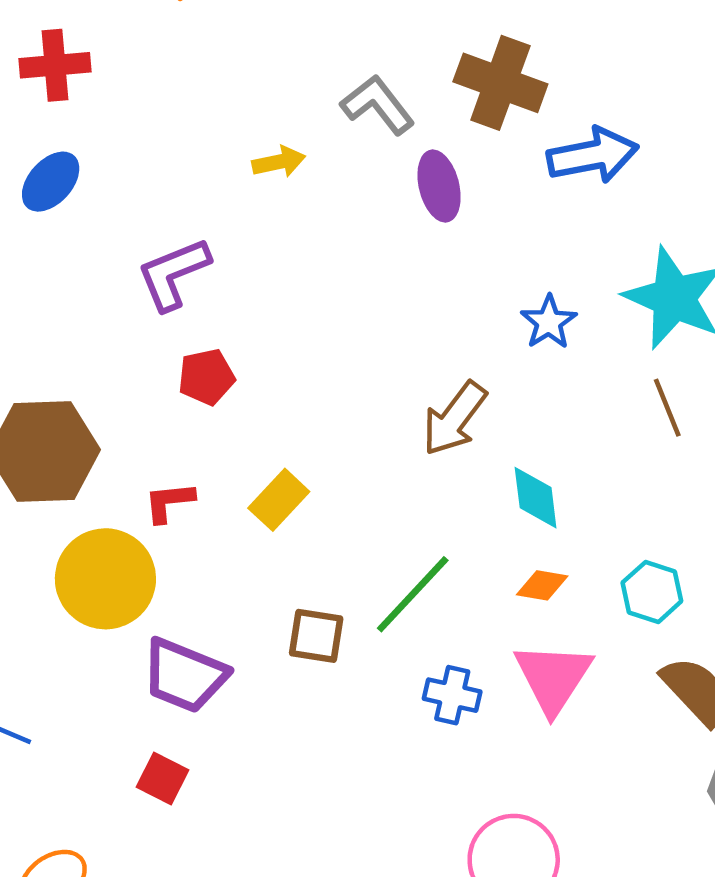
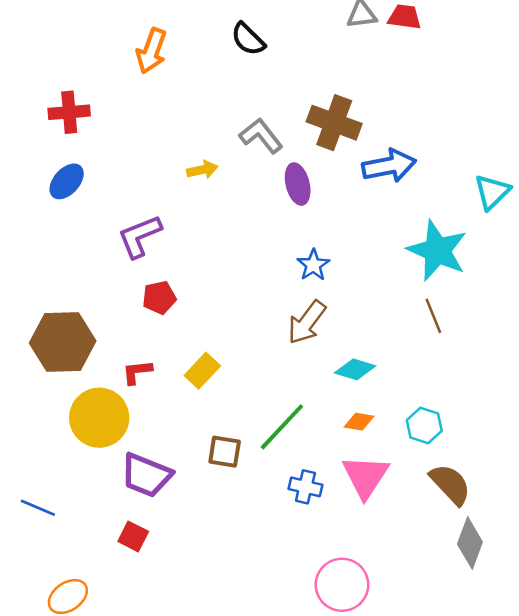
blue star: (549, 322) -> (313, 265), moved
cyan diamond: (536, 498) -> (355, 369), turned -66

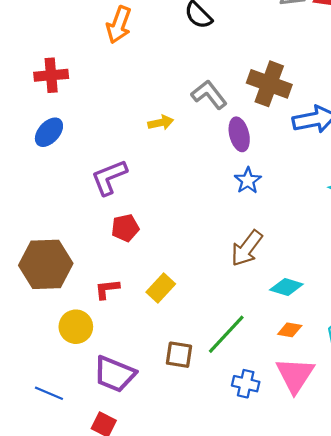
blue star: (313, 265) -> (248, 181), moved
yellow circle: (99, 418) -> (76, 327), size x0.7
blue line: (38, 508) -> (49, 393), moved

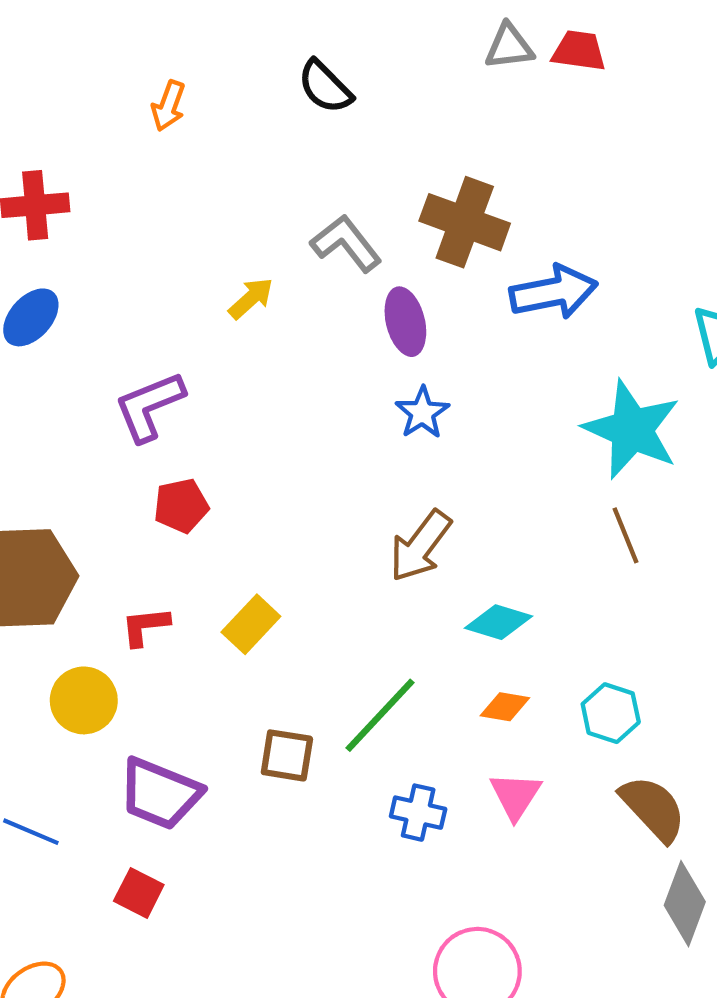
orange arrow: (119, 25) -> (168, 106), size x0.7
yellow arrow: (161, 123) -> (251, 298), turned -30
pink triangle: (295, 375) -> (515, 796), size x0.7

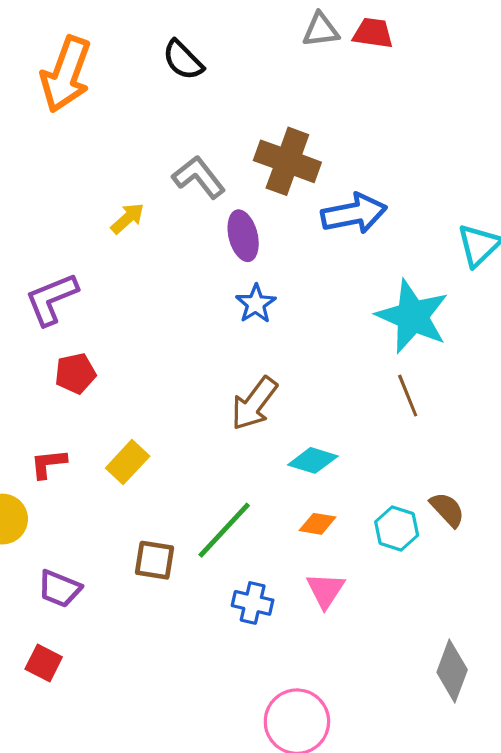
orange arrow: (168, 106) -> (66, 74), size x2.0
purple trapezoid: (160, 794) -> (60, 589), size x0.7
brown semicircle: (653, 808) -> (447, 510), moved, size x0.7

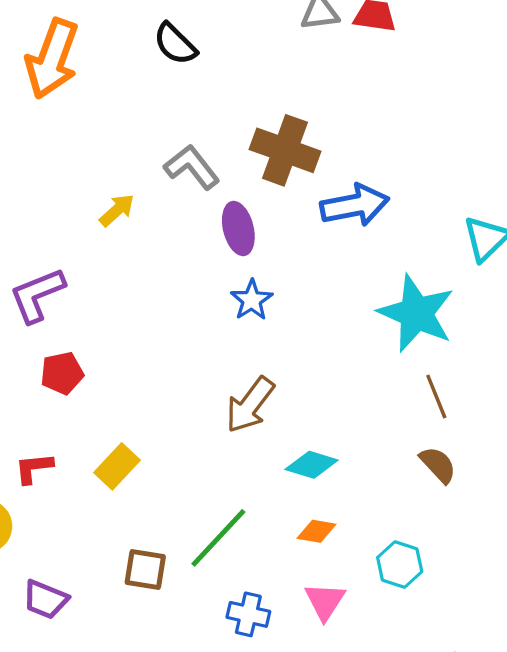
brown line: (408, 396) -> (436, 397), moved
brown semicircle: (447, 510) -> (438, 465), moved
cyan hexagon: (397, 529) -> (400, 565), moved

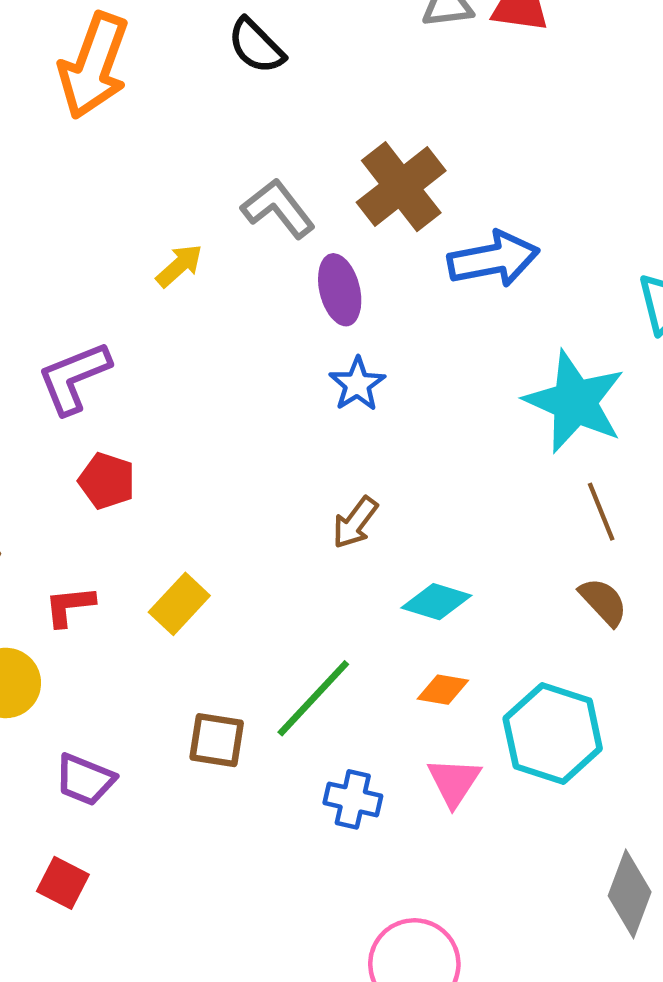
brown cross: (285, 150) -> (401, 187), turned 32
red pentagon: (62, 373) -> (107, 481), turned 30
brown arrow: (250, 405) -> (355, 523), size x0.7
cyan hexagon: (400, 565) -> (553, 733), size x1.6

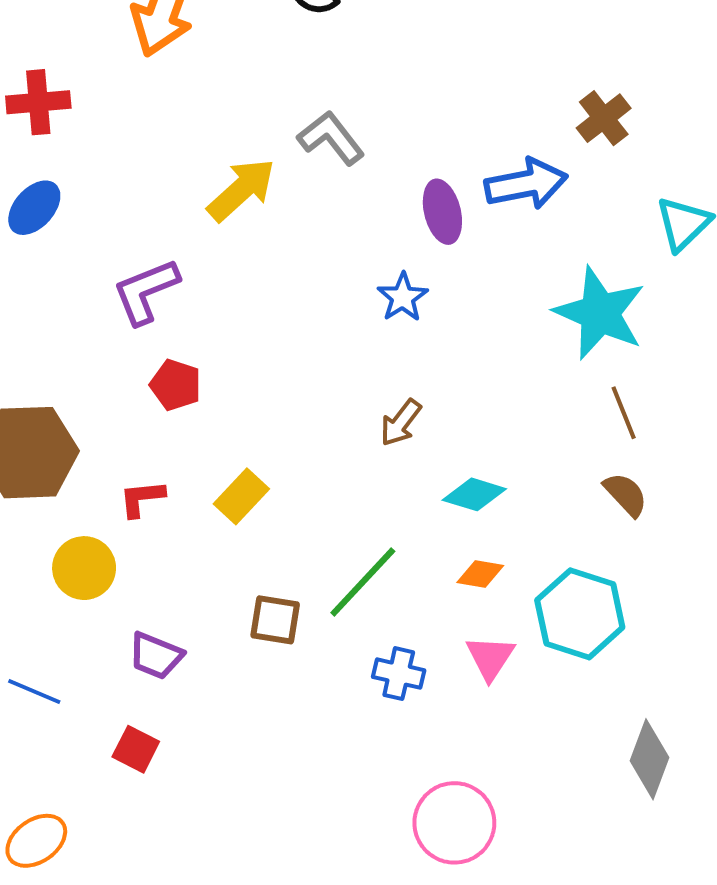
brown cross: (401, 187) -> (604, 118), moved, size x0.7
yellow arrow: (179, 266) -> (241, 190), size x1.6
purple ellipse: (340, 290) -> (442, 212), moved

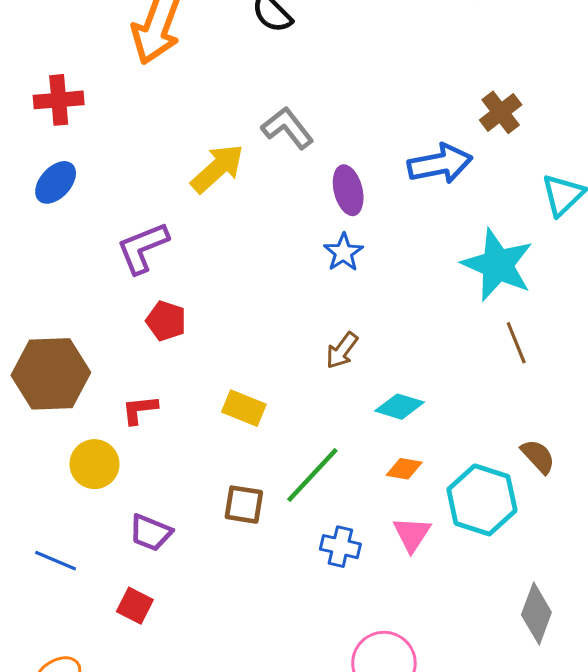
purple ellipse: (442, 212) -> (348, 190), moved
brown semicircle: (626, 494) -> (538, 456), moved
yellow rectangle: (241, 496) -> (244, 408), moved, turned 69

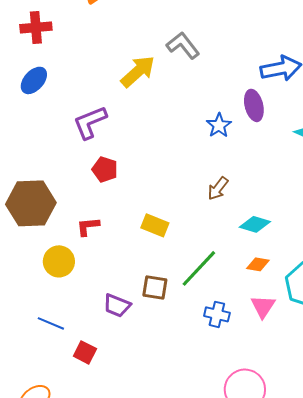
purple ellipse: (348, 190) -> (254, 105), moved
purple trapezoid: (151, 533) -> (117, 305), moved
blue line: (56, 561) -> (51, 323), moved

